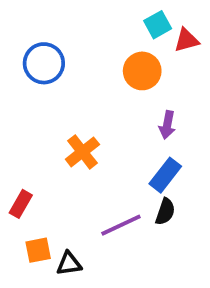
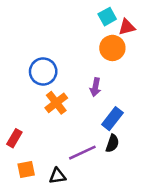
blue circle: (44, 63) -> (43, 71), moved
orange circle: (142, 71) -> (112, 48), moved
purple arrow: (167, 125) -> (95, 87), moved
black triangle: (69, 264) -> (58, 176), moved

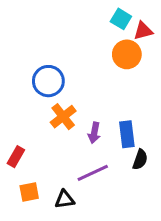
cyan square: (107, 17) -> (121, 19), turned -30
purple arrow: (95, 87) -> (94, 133), moved
blue rectangle: (112, 119) -> (127, 134), turned -45
black semicircle: (112, 143) -> (140, 159), moved

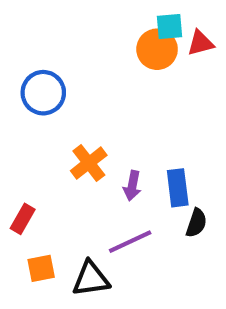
cyan square: (121, 19) -> (169, 26), turned -36
orange circle: (127, 54) -> (157, 49), moved
blue circle: (48, 81) -> (43, 93), moved
black triangle: (65, 199) -> (91, 279), size x1.4

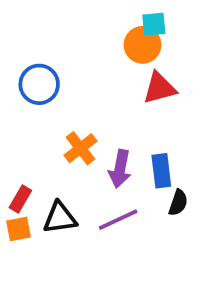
red triangle: (200, 43) -> (159, 88), moved, size x1.4
purple arrow: (132, 186) -> (120, 169), size x1.4
orange square: (41, 268) -> (18, 229), moved
black triangle: (91, 279) -> (60, 218), moved

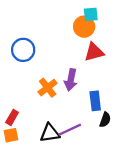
purple arrow: (120, 169) -> (71, 80), moved
black triangle: (60, 218) -> (50, 133), moved

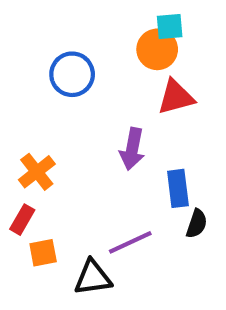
blue circle: (23, 50) -> (72, 74), moved
orange cross: (48, 88) -> (37, 172), moved
black triangle: (50, 133) -> (93, 278), moved
orange square: (11, 135) -> (43, 253), moved

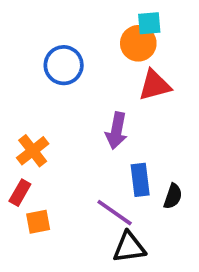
blue rectangle: (178, 188) -> (140, 180), moved
purple line: (130, 242) -> (115, 213), turned 60
black triangle: (93, 278) -> (129, 247), moved

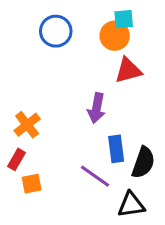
blue circle: (64, 65) -> (56, 31), moved
black semicircle: (173, 196) -> (143, 162), size x1.5
black triangle: (129, 247) -> (131, 205), moved

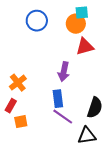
blue rectangle: (116, 149) -> (58, 99), moved

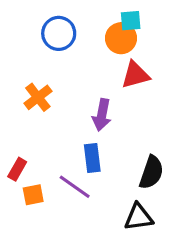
orange cross: (18, 83) -> (38, 97), moved
purple line: (63, 117) -> (75, 187), moved

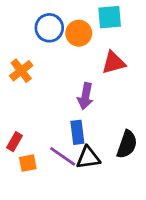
cyan square: (131, 21) -> (110, 17), size x1.4
orange circle: (121, 38) -> (79, 33), moved
orange cross: (38, 97) -> (21, 71), moved
black triangle: (139, 217) -> (88, 158), moved

